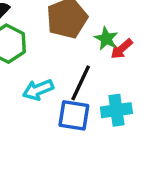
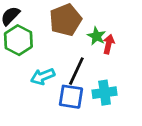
red arrow: (122, 49) -> (109, 44), turned 144

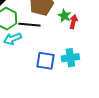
black line: (76, 71) -> (29, 25), moved, turned 70
cyan arrow: (43, 76) -> (12, 39), moved

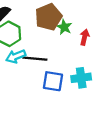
green star: (64, 16) -> (64, 27), moved
black line: (29, 25) -> (35, 59), moved

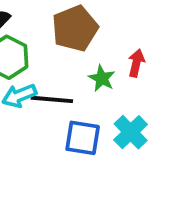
green star: (64, 27) -> (102, 78), moved
cyan cross: (81, 78) -> (131, 132), turned -36

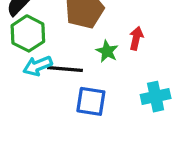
cyan cross: (131, 132) -> (156, 97), moved, turned 32

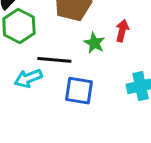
cyan arrow: (38, 66) -> (28, 78), moved

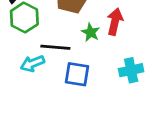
red arrow: (122, 31) -> (115, 22), size x1.4

